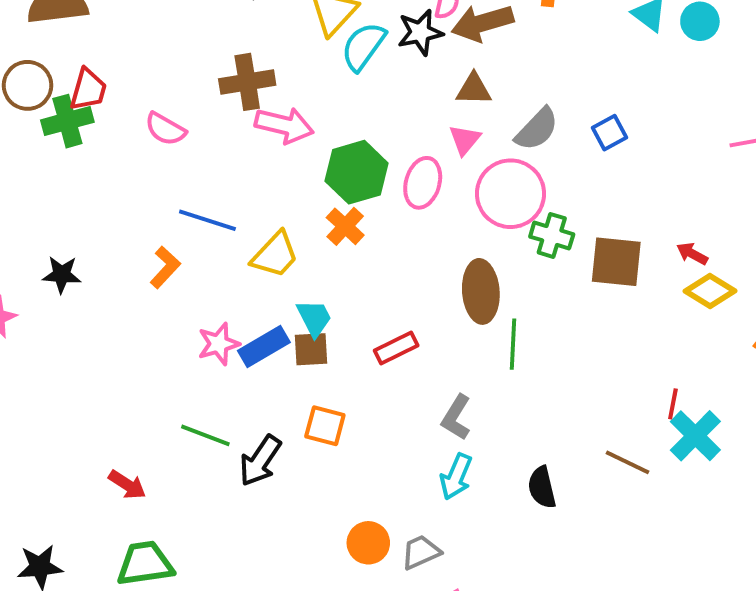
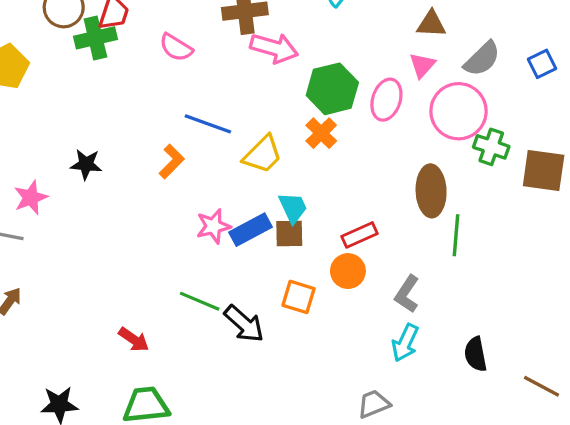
black arrow: (260, 461) -> (244, 324), turned -84
brown line: (627, 462) -> (541, 386), moved
orange circle: (368, 543) -> (348, 271), moved

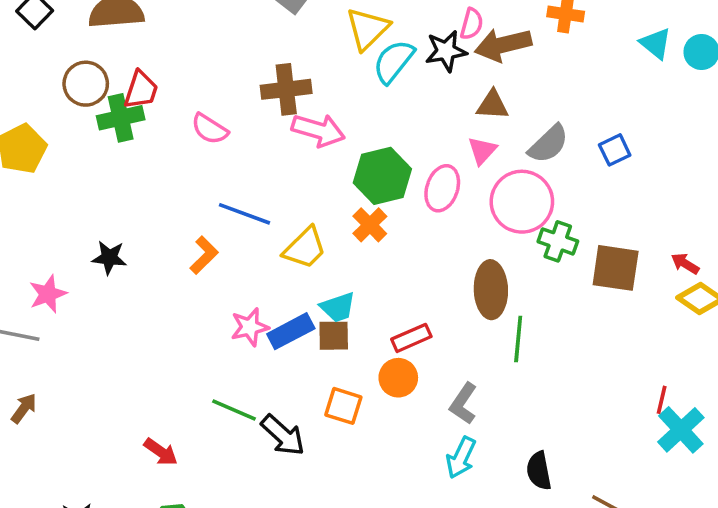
cyan trapezoid: (293, 208) -> (338, 307), turned 96

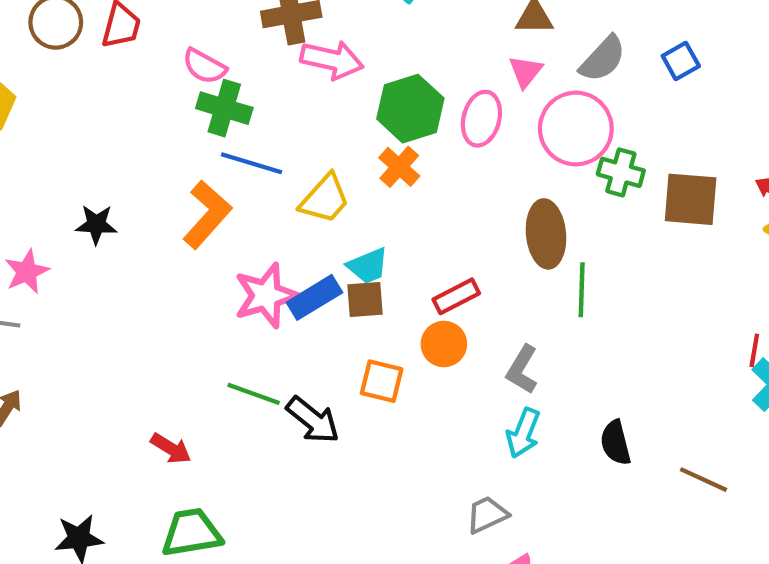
green cross: (121, 118) -> (224, 108), moved, turned 33
orange L-shape: (204, 255) -> (207, 215), size x1.5
pink star: (250, 327) -> (266, 296), size x1.4

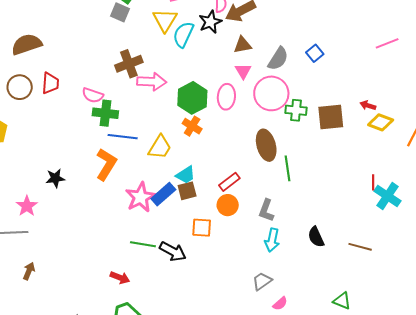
red arrow: (171, 448) -> (120, 278), moved

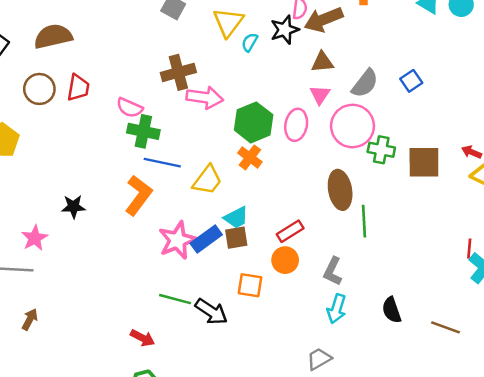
cyan semicircle: (183, 34) -> (250, 42), size x0.6

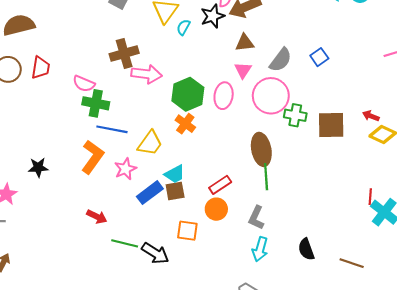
green line: (364, 221) -> (266, 177), moved
pink star: (177, 240) -> (125, 169), moved, size x0.7
red arrow: (143, 338) -> (97, 217), moved

